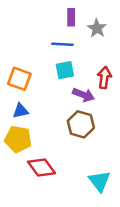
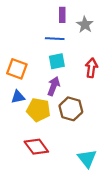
purple arrow: (83, 95) -> (54, 86), moved, turned -90
yellow pentagon: (18, 139) -> (38, 110), moved

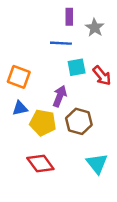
cyan square: (57, 61) -> (77, 67), moved
red arrow: (91, 68) -> (102, 76), turned 132
cyan triangle: (87, 158) -> (97, 164), moved

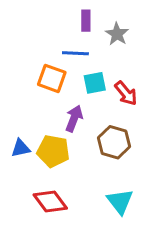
orange square: (19, 77) -> (52, 78), moved
blue triangle: (20, 108) -> (21, 148), moved
brown hexagon: (79, 121) -> (114, 142), moved

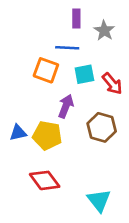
cyan triangle: (120, 202) -> (99, 200), moved

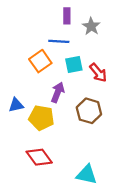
orange square: (46, 70) -> (40, 61), turned 35
blue triangle: (18, 133) -> (16, 105), moved
cyan triangle: (99, 200) -> (87, 175), turned -40

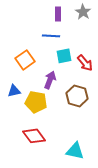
gray star: (91, 26) -> (83, 12), moved
orange square: (40, 61) -> (25, 60), moved

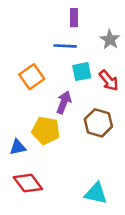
gray star: (83, 12) -> (110, 40), moved
blue triangle: (14, 91) -> (18, 147), moved
red diamond: (34, 136) -> (28, 183), moved

